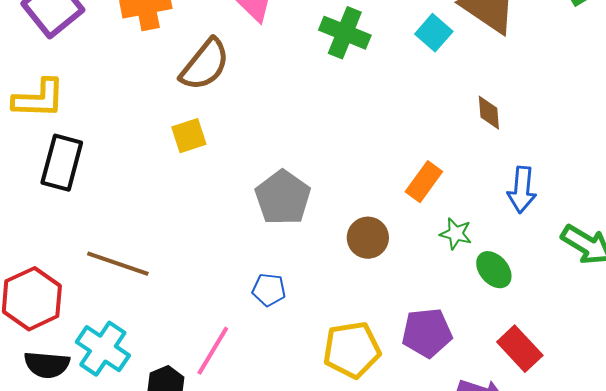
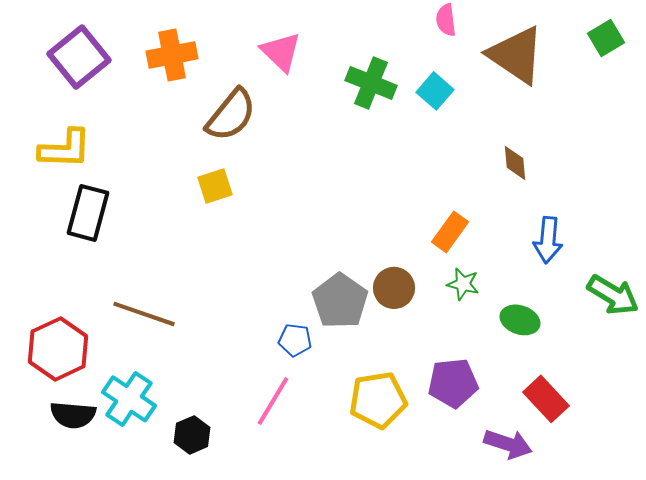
cyan square: (434, 33) -> (435, 91), moved
gray pentagon: (283, 198) -> (340, 301), moved
green star: (456, 234) -> (463, 284), moved
green ellipse: (494, 270) -> (520, 320), turned -30
pink line: (213, 351) -> (273, 401), moved

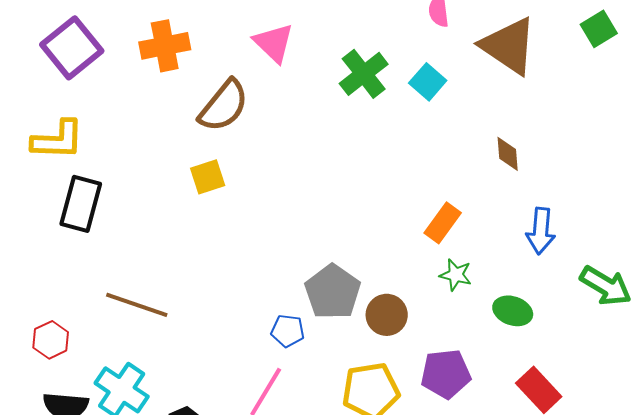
green cross: (371, 83) -> (364, 74), turned 30
brown circle: (394, 288) -> (387, 315), moved
red hexagon: (58, 349) -> (51, 340), size x0.6

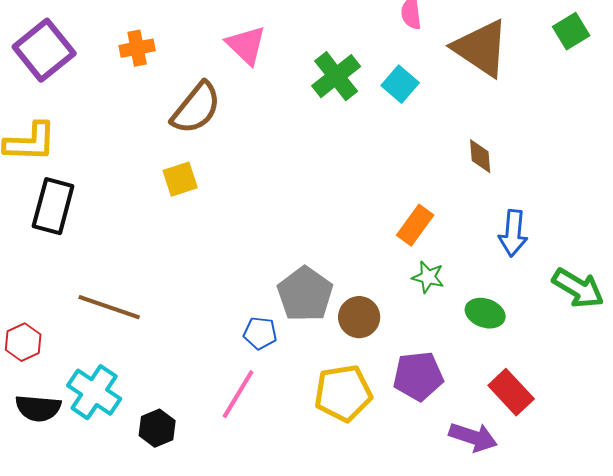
orange cross: (165, 46) -> (137, 48), size x0.7

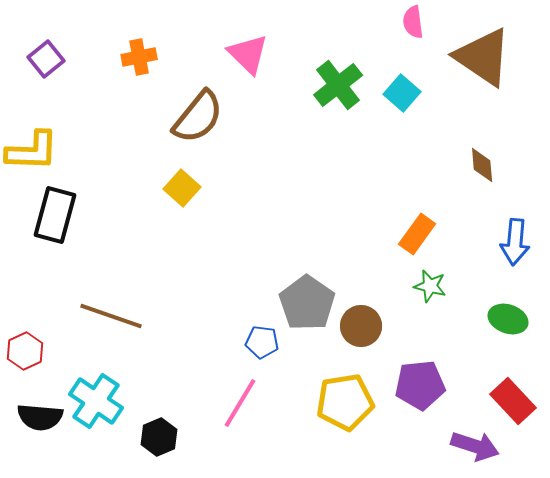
purple square: (44, 50) -> (46, 59), size x0.6
yellow square: (180, 179) -> (182, 188), turned -30
green ellipse: (485, 313) -> (508, 319), moved

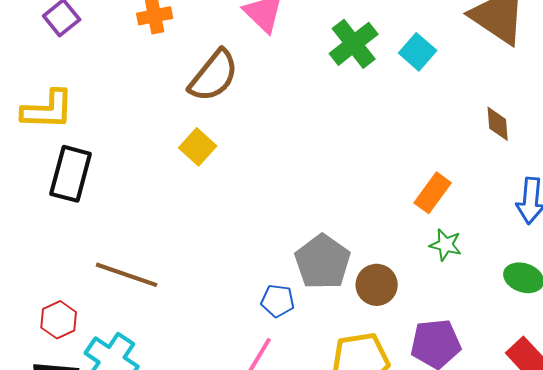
red hexagon: (25, 351) -> (59, 320), moved

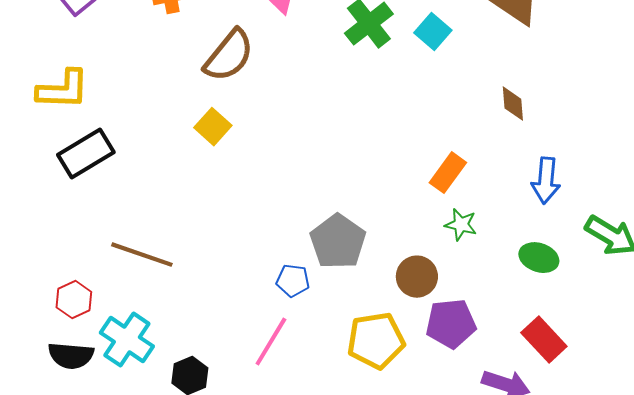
black rectangle: (71, 174) -> (86, 154), turned 44
brown circle: (377, 285) -> (417, 277), moved

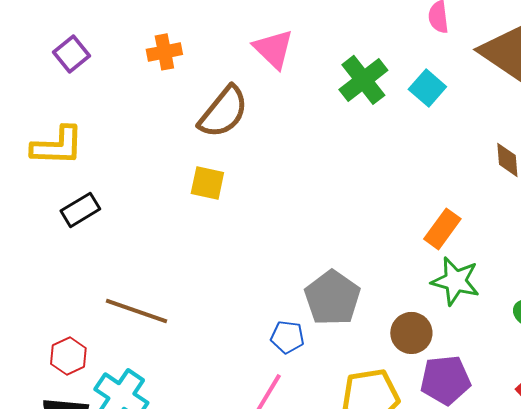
yellow square: (213, 127) -> (207, 183), turned -30
black rectangle: (86, 154) -> (80, 210), size x0.7
green star: (461, 225) -> (455, 281), size x1.5

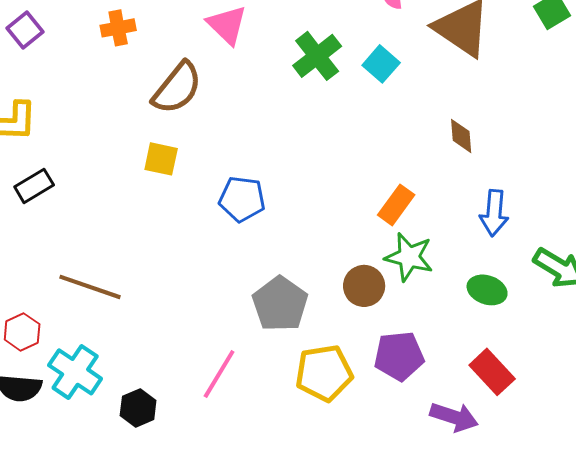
gray pentagon: (332, 298) -> (280, 304), moved
brown circle: (411, 333) -> (364, 286), moved
blue pentagon: (287, 337) -> (242, 199), moved, size x1.4

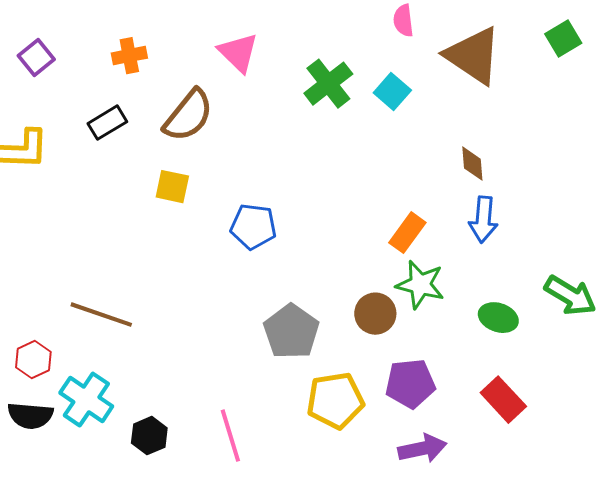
black rectangle: (34, 186) -> (107, 123), moved
blue arrow: (494, 213) -> (483, 220), moved
pink line: (219, 374) -> (230, 436), moved, turned -48
purple arrow: (454, 417) -> (422, 449), moved, turned -30

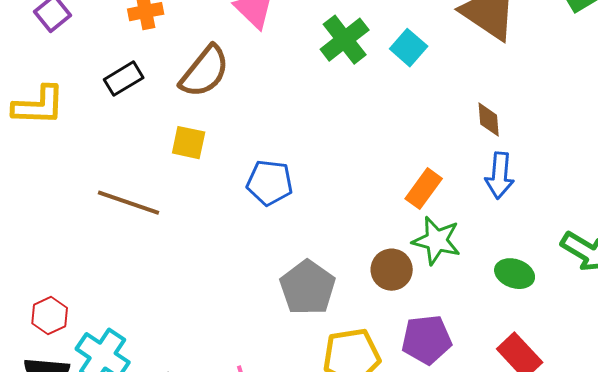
brown line: (101, 315) -> (129, 203), moved

